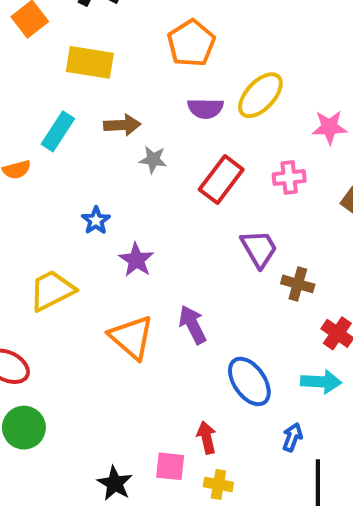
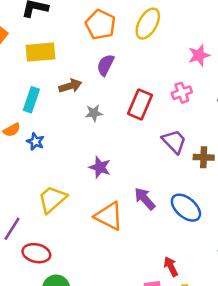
yellow ellipse: (260, 95) -> (148, 24), moved
purple semicircle: (205, 108) -> (106, 65), moved, turned 130
gray star: (153, 160) -> (94, 113), moved
blue star: (96, 220) -> (35, 142), moved
blue ellipse: (249, 381) -> (186, 208), moved

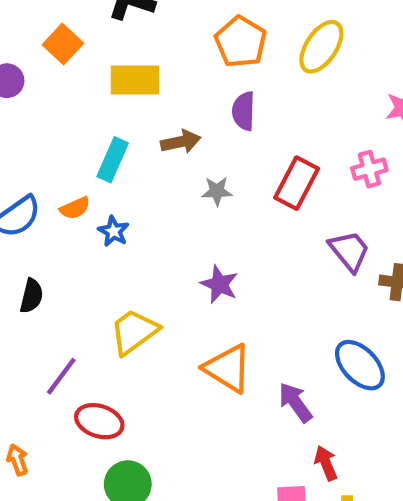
purple semicircle: (106, 65) -> (244, 111), turned -30
purple arrow: (145, 199) -> (295, 402), moved

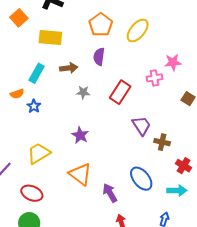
pink cross: (369, 169) -> (155, 78), moved
red ellipse: (99, 421) -> (32, 193), moved

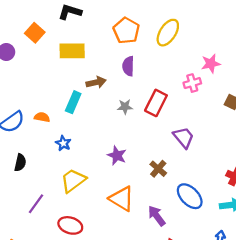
cyan rectangle: (37, 73) -> (73, 102), moved
gray star: (83, 92) -> (125, 107), moved
orange semicircle: (17, 94) -> (42, 117), turned -144
blue star: (34, 106) -> (63, 143), moved
brown cross: (162, 142) -> (158, 169), moved, turned 35

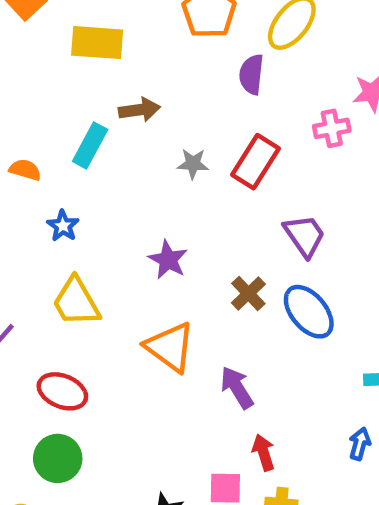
purple semicircle: (128, 66) -> (251, 74), moved
yellow trapezoid: (73, 180) -> (76, 302), turned -88
blue ellipse: (190, 196) -> (309, 312), moved

